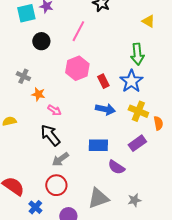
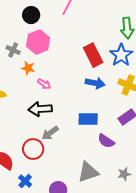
pink hexagon: (77, 68) -> (38, 42), moved
red rectangle: (103, 81) -> (93, 55), size x1.6
black arrow: (50, 135) -> (40, 109), turned -55
red circle: (56, 185) -> (33, 149), moved

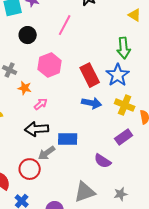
pink hexagon: (38, 42) -> (50, 65), moved
pink arrow: (44, 84) -> (41, 104), turned -72
blue rectangle: (88, 119) -> (68, 139), moved

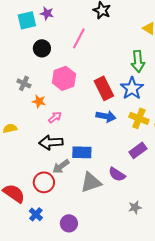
gray triangle: (85, 192) -> (91, 182), moved

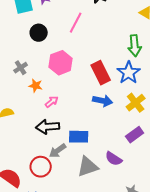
gray cross: (24, 83) -> (21, 68), turned 32
yellow cross: (139, 118) -> (136, 103), turned 30

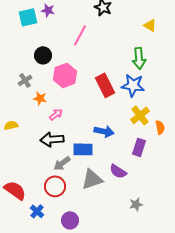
black circle: (39, 33) -> (43, 55), moved
blue star: (129, 73) -> (133, 85), turned -30
blue arrow: (103, 101) -> (104, 131), moved
purple rectangle: (135, 135) -> (139, 147), turned -36
red circle: (41, 167) -> (55, 186), moved

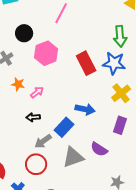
orange star: (40, 98) -> (18, 84), moved
black arrow: (52, 139) -> (33, 117), size x0.6
blue rectangle: (83, 149) -> (64, 127), turned -48

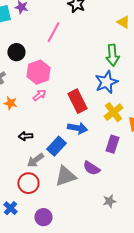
red rectangle: (86, 63) -> (77, 101), moved
blue star: (114, 63) -> (106, 82), turned -30
pink arrow: (37, 92) -> (39, 95), moved

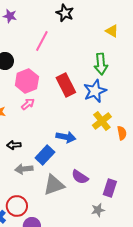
red rectangle: (77, 101) -> (66, 85), moved
purple rectangle: (112, 144) -> (110, 188), moved
gray arrow: (35, 160) -> (24, 169), turned 30
red circle: (28, 183) -> (17, 206), moved

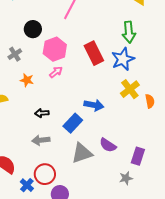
gray arrow: (24, 169) -> (41, 140), moved

